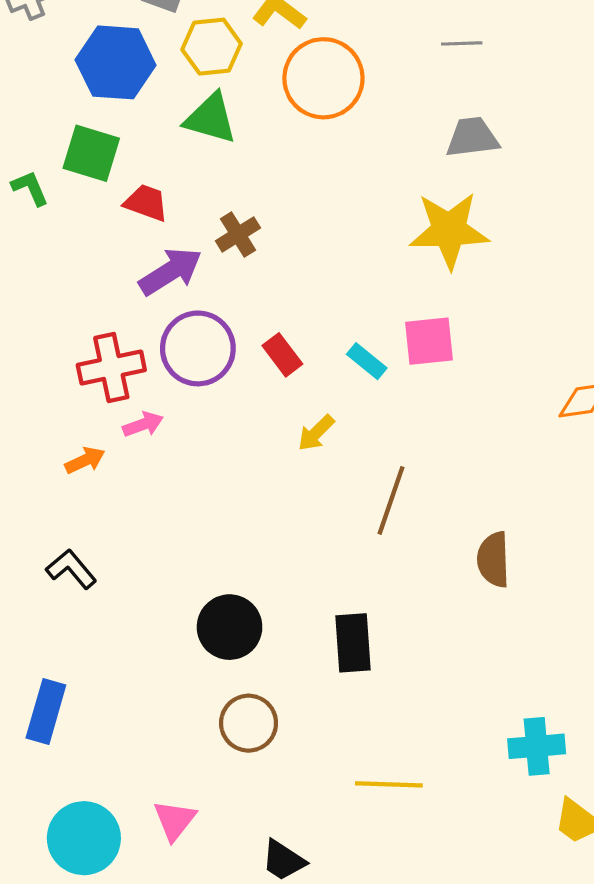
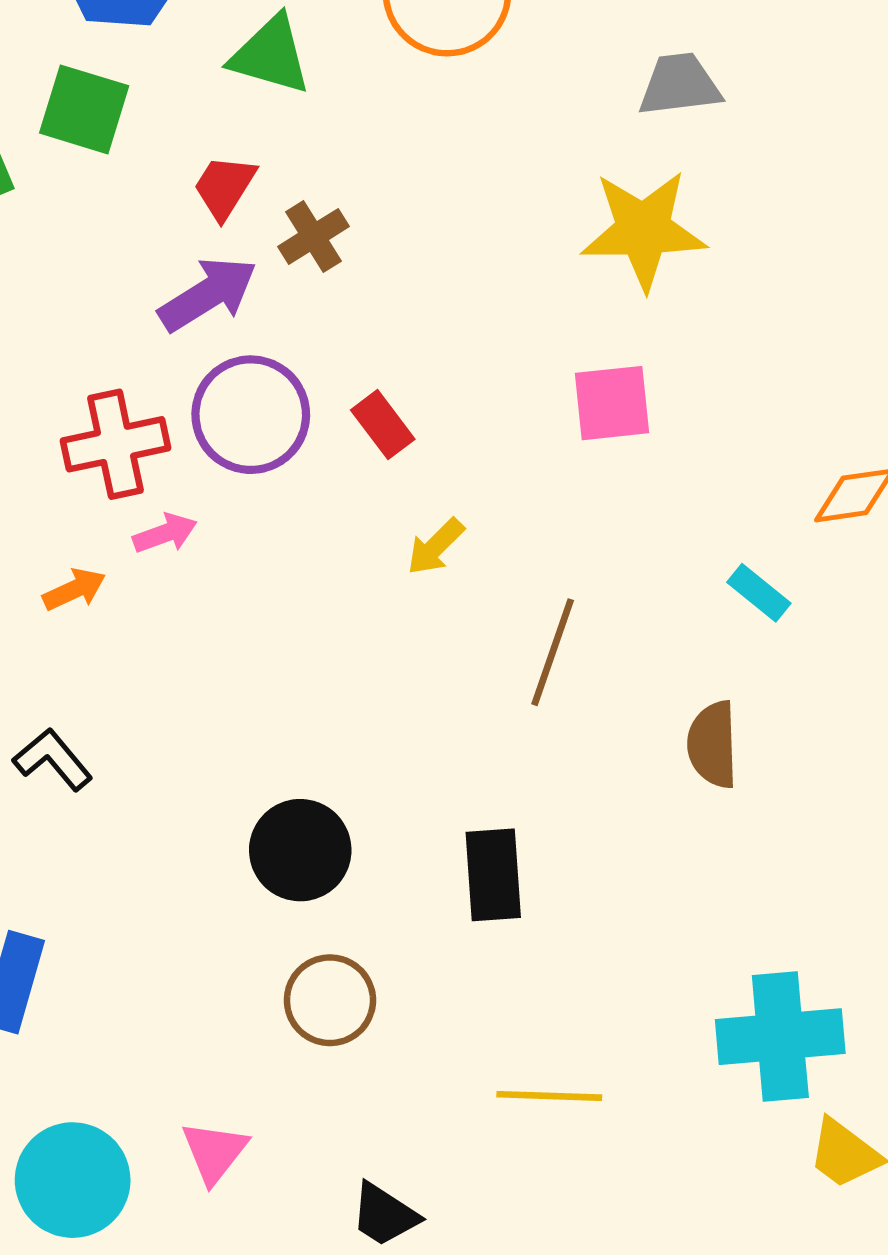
red trapezoid: (146, 203) -> (224, 187), moved, turned -78
cyan rectangle: (367, 361) -> (759, 593), moved
cyan cross: (537, 746) -> (780, 1037), size x1.4

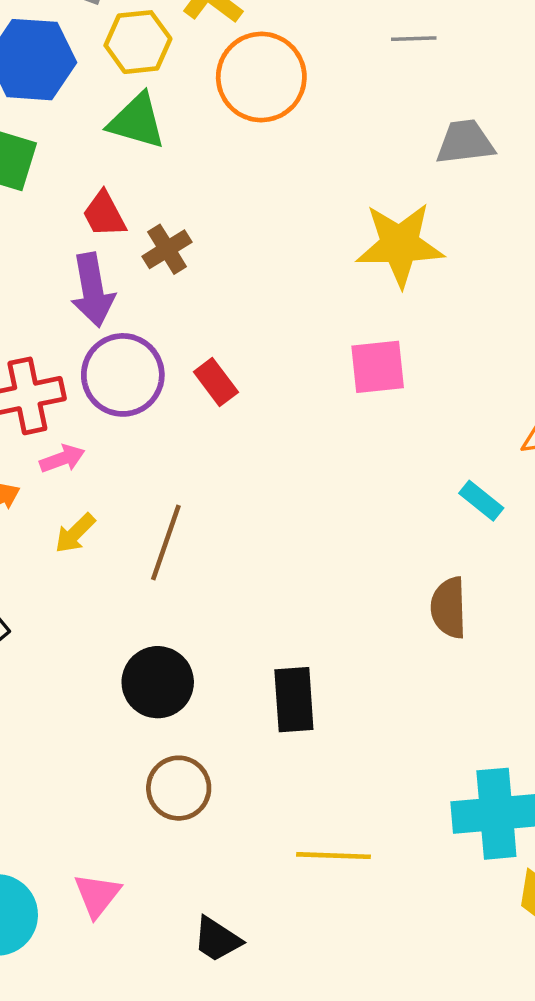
gray trapezoid: (680, 85) -> (465, 142), moved
red trapezoid: (224, 187) -> (104, 214), turned -60
purple arrow: (208, 294) -> (93, 290), turned 112
yellow arrow: (436, 547) -> (75, 533), moved
brown line: (553, 652) -> (166, 543), moved

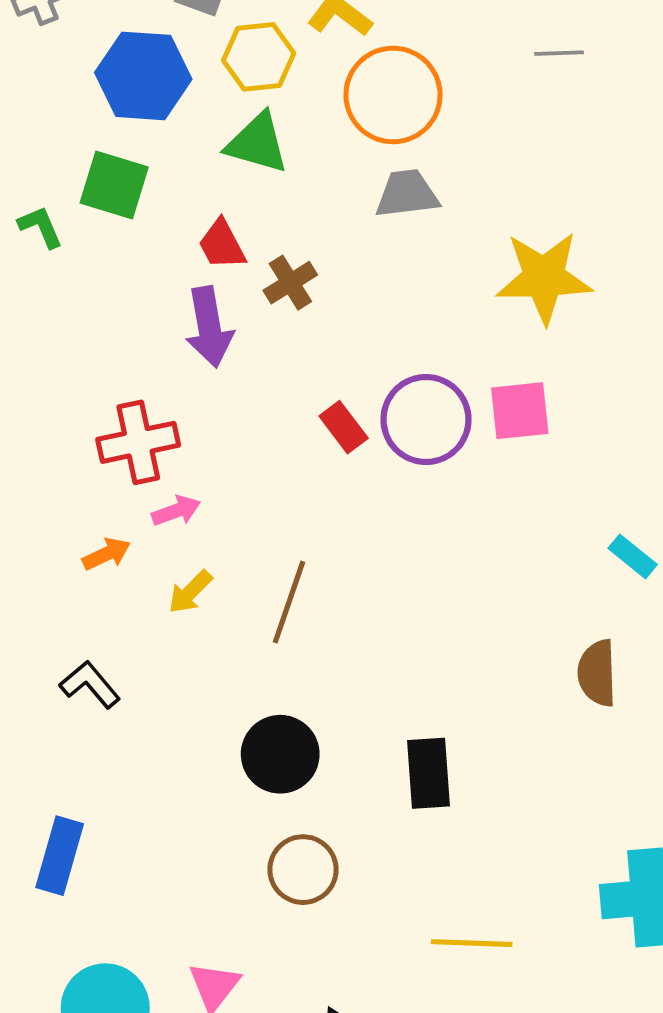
gray trapezoid: (465, 142) -> (407, 194), moved
purple circle: (123, 375) -> (426, 420), moved

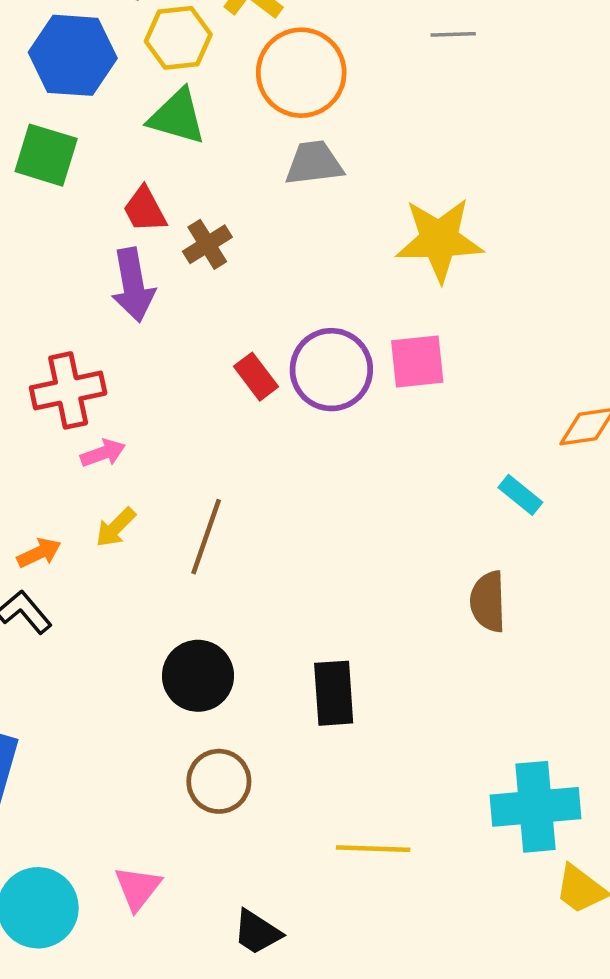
orange arrow: (106, 554) -> (39, 553), moved

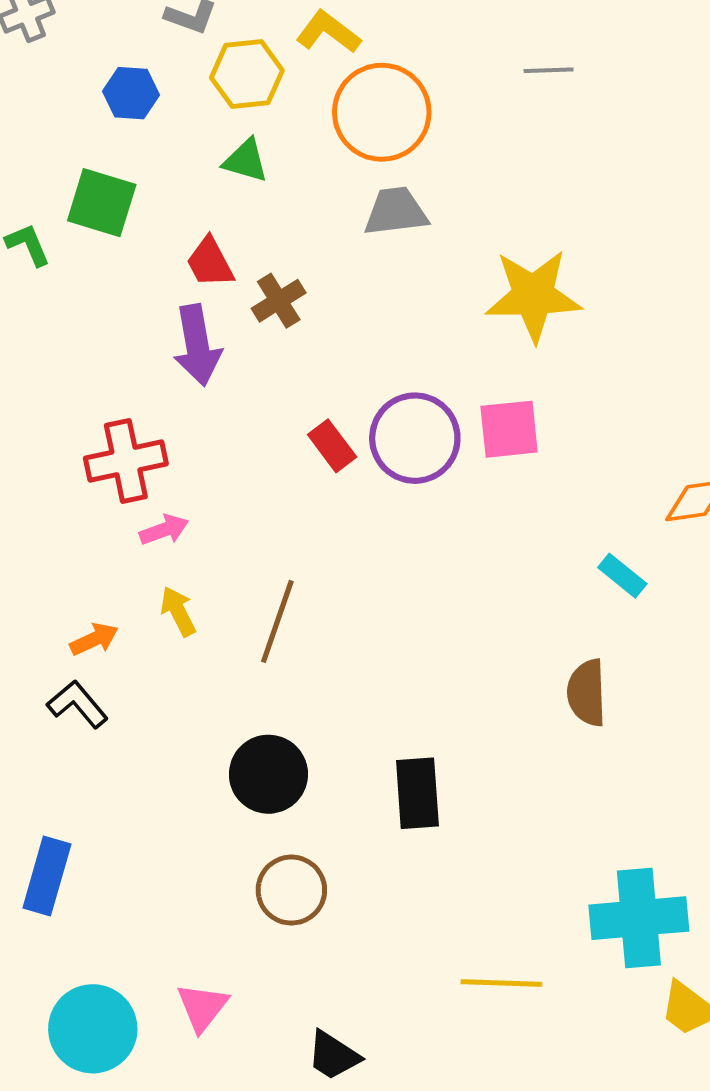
blue hexagon: (73, 55) -> (131, 93), size x0.6
green triangle: (177, 117) -> (246, 161), size x0.7
yellow arrow: (116, 527) -> (178, 611), turned 108
yellow line: (373, 849) -> (501, 983), moved

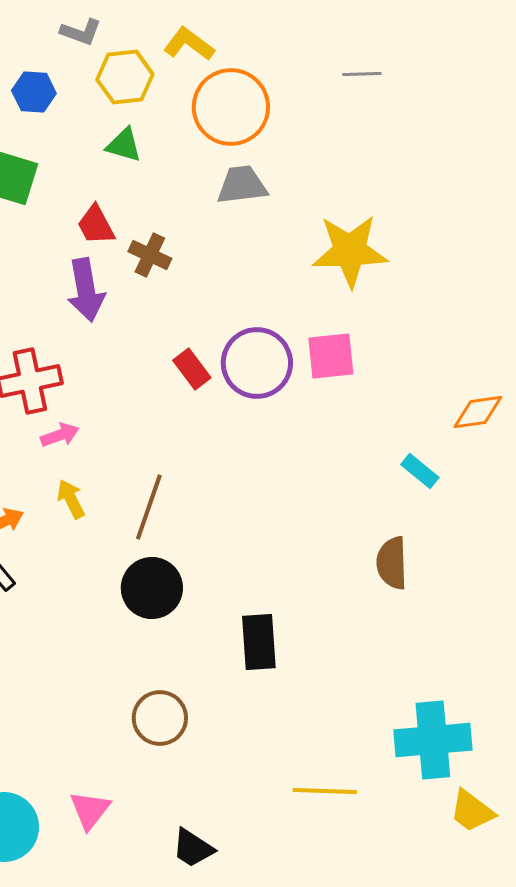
brown cross: (279, 301) -> (150, 255), turned -33
black circle: (268, 774) -> (152, 588), moved

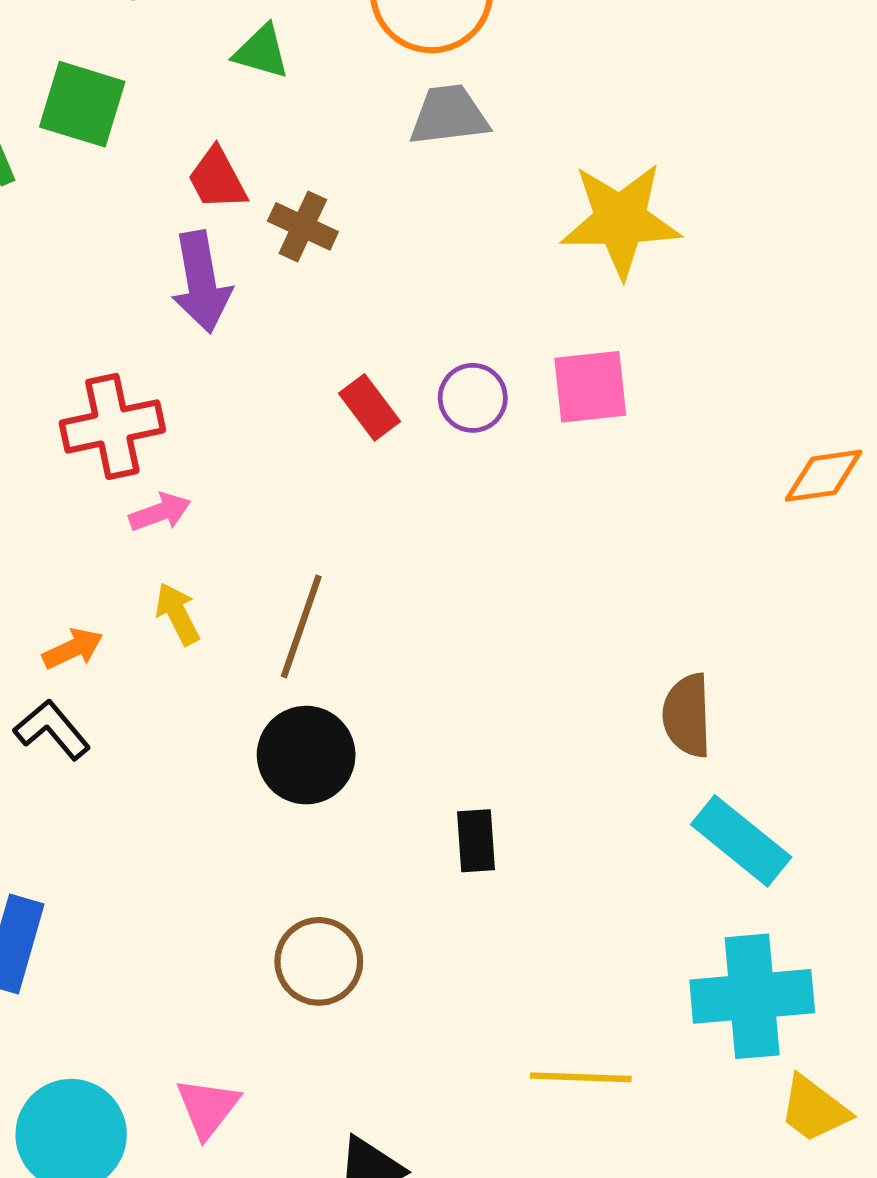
purple circle: (257, 363) -> (473, 398), size x0.6
cyan rectangle: (420, 471) -> (741, 841), moved, size x1.6
black rectangle: (259, 642) -> (476, 841), size x0.7

